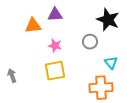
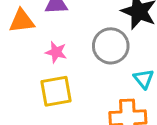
gray circle: (90, 42) -> (111, 46), size x1.5

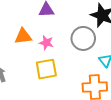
orange triangle: (22, 21) -> (23, 36), moved

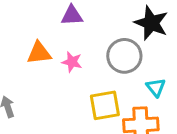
yellow square: (46, 69) -> (105, 105), moved

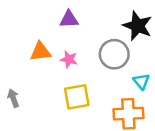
yellow square: (105, 105) -> (77, 97), moved

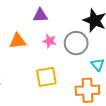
pink star: (69, 59) -> (49, 41), moved

